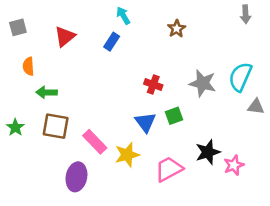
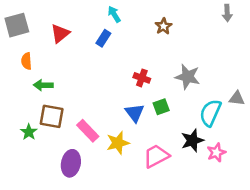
gray square: (18, 27) -> (17, 25), size x1.5
cyan semicircle: (240, 77) -> (210, 113), moved
green star: (15, 127) -> (29, 132), moved

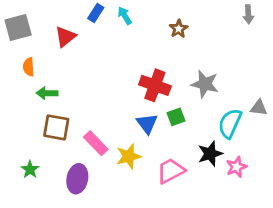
blue rectangle: (103, 38) -> (96, 13), moved
red cross: (142, 78) -> (155, 85), size x1.6
green star: (29, 132) -> (30, 169), moved

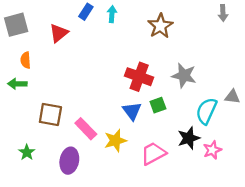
cyan arrow: (125, 16) -> (112, 14), turned 35
brown star: (179, 29) -> (160, 26), size x1.5
green arrow: (47, 93) -> (17, 84), moved

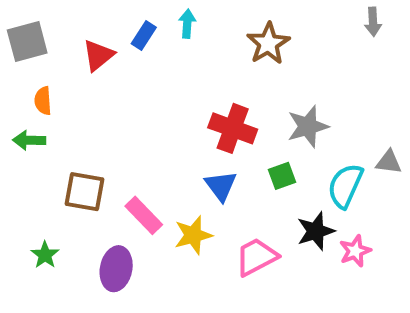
blue rectangle: (86, 12) -> (144, 36), moved
gray star: (184, 76) -> (308, 126), turned -30
green square: (158, 105) -> (282, 176), moved

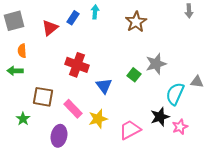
red cross: (233, 128) -> (77, 65), moved
green square: (282, 176) -> (134, 75), moved, turned -32
blue triangle: (221, 186) -> (104, 86), moved
green star: (45, 255) -> (23, 119), moved

